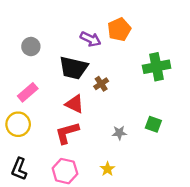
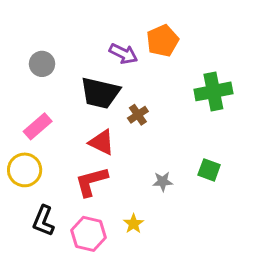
black L-shape: (19, 169) -> (43, 221), moved
yellow star: (108, 169) -> (134, 224), moved

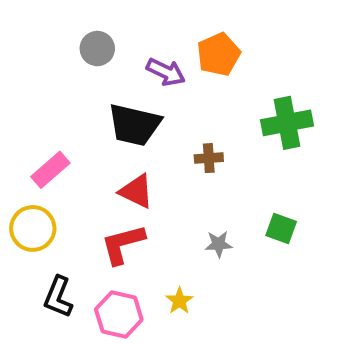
gray circle: (42, 64) -> (97, 49), moved
brown cross: (138, 115) -> (209, 158), moved, turned 30

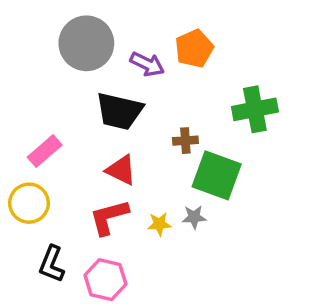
gray circle: (97, 49) -> (86, 43), size x1.8
green square: (281, 228) -> (217, 175), moved, size x1.8
yellow star: (179, 301) -> (159, 224), moved, turned 30

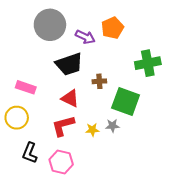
black trapezoid: (119, 111) -> (69, 64), turned -32
brown cross: (185, 141) -> (99, 81), moved
pink rectangle: (45, 151) -> (26, 87), turned 60

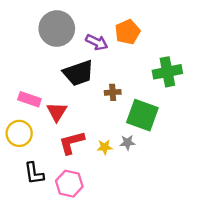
red triangle: (70, 98) -> (57, 112), moved, turned 36
black L-shape: (30, 153) -> (34, 173), turned -30

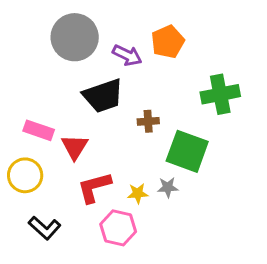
black L-shape: (34, 173) -> (45, 228), turned -40
pink hexagon: (69, 184) -> (118, 228), moved

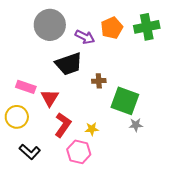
green cross: (220, 94) -> (147, 27), moved
red L-shape: (94, 187) -> (63, 125), turned 140
gray star: (168, 187) -> (136, 125), moved

